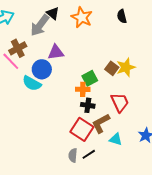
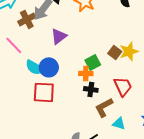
brown cross: (18, 48) -> (27, 19), moved
purple triangle: (56, 52) -> (59, 36), turned -30
blue circle: (42, 69) -> (49, 67), moved
red square: (82, 129) -> (44, 92), moved, turned -30

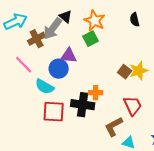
purple triangle: (59, 36) -> (69, 56), turned 42
green square: (93, 62) -> (91, 39), moved
blue circle: (49, 67) -> (59, 69), moved
black cross: (91, 89) -> (83, 105), moved, size x1.6

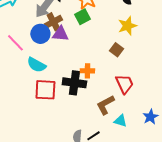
brown cross: (37, 39) -> (53, 22), moved
blue circle: (59, 69) -> (40, 34), moved
yellow star: (139, 71) -> (127, 26), moved

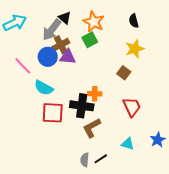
brown L-shape: (105, 105) -> (92, 128), moved

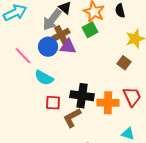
black semicircle: (134, 21) -> (120, 11), moved
orange cross: (95, 94) -> (108, 103), moved, size x1.5
red square: (53, 113) -> (53, 103), size x0.7
brown L-shape: (92, 128) -> (72, 118), moved

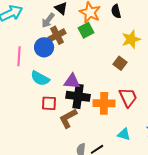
gray arrow: (52, 20) -> (48, 20), size x0.7
purple triangle: (68, 47) -> (72, 81), moved
pink line: (23, 56) -> (19, 56), turned 48

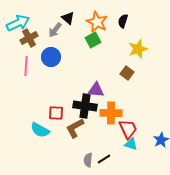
black semicircle: (116, 11) -> (123, 21), turned 32
brown cross: (57, 35) -> (29, 38), moved
cyan semicircle: (40, 78) -> (40, 130), moved
purple triangle: (72, 81) -> (96, 90), moved
red trapezoid: (128, 97) -> (128, 129), moved

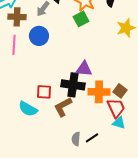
brown cross: (29, 38) -> (17, 17), turned 30
brown square: (127, 73) -> (120, 91), moved

